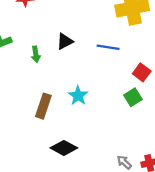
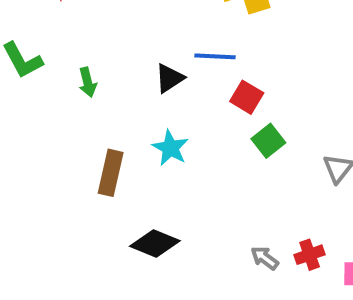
black triangle: (65, 41) -> (169, 78), moved
red square: (142, 72) -> (247, 97), moved

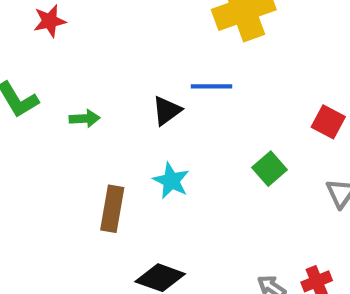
green arrow: (88, 82) -> (85, 119), turned -76
red square: (247, 97) -> (328, 122), moved

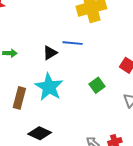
cyan star: (171, 181) -> (49, 87), size x1.6

